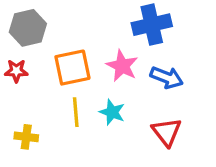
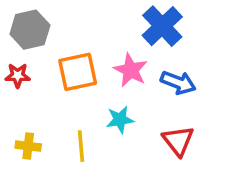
blue cross: (152, 25) -> (162, 26), turned -30
yellow line: (76, 112) -> (81, 146), moved
cyan star: (112, 112) -> (120, 120), turned -30

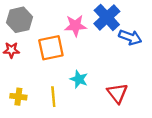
pink star: (130, 70) -> (75, 26), moved, turned -30
blue arrow: (178, 83) -> (130, 37), moved
cyan star: (120, 120) -> (79, 79), turned 30

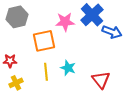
red star: (11, 50) -> (10, 61), moved
yellow cross: (18, 97) -> (16, 83), turned -32
yellow line: (53, 97) -> (46, 72), moved

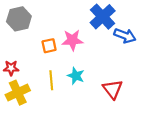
pink star: (65, 22) -> (72, 40), moved
orange square: (44, 41) -> (49, 46), size x0.6
yellow cross: (16, 83) -> (18, 93), size x1.5

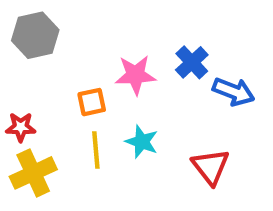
blue cross: (103, 17) -> (192, 62), moved, size x0.7
blue arrow: (125, 36) -> (234, 92), moved
orange square: (49, 46) -> (92, 102), moved

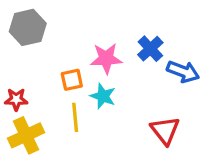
cyan star: (142, 142) -> (103, 96), moved

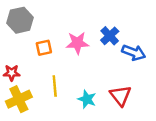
orange square: (72, 80) -> (44, 48), moved
cyan star: (103, 96) -> (87, 99), moved

